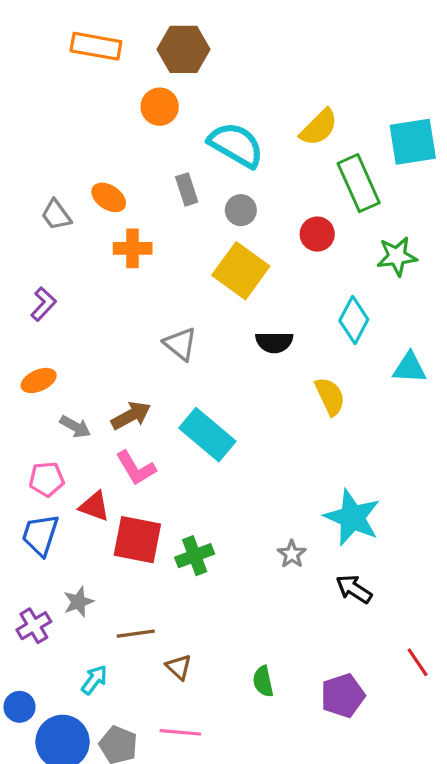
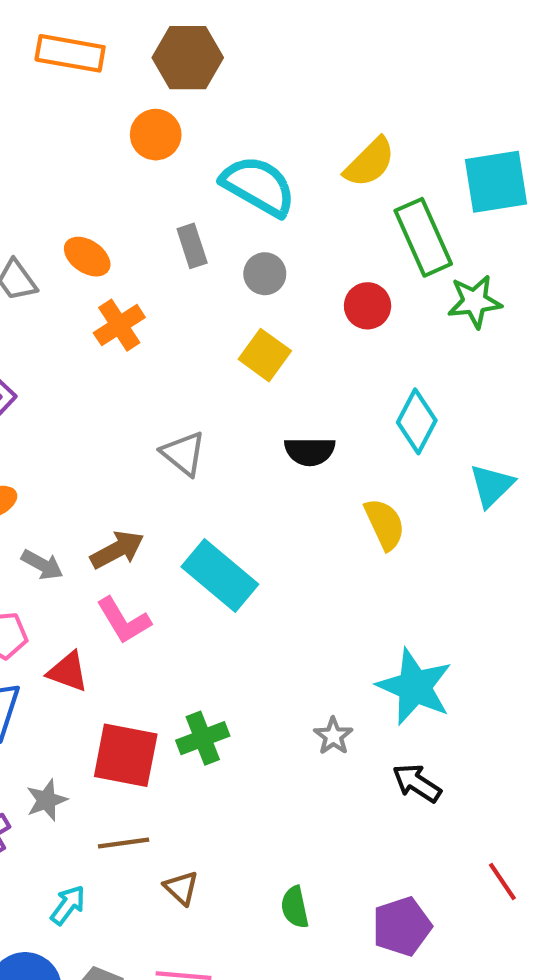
orange cross: (133, 248) -> (119, 325), turned -33
green star: (397, 256) -> (475, 302), moved
yellow square: (241, 271) -> (265, 355), size x0.7
cyan triangle: (410, 368) -> (492, 486), turned -48
red square: (137, 540) -> (126, 755), moved

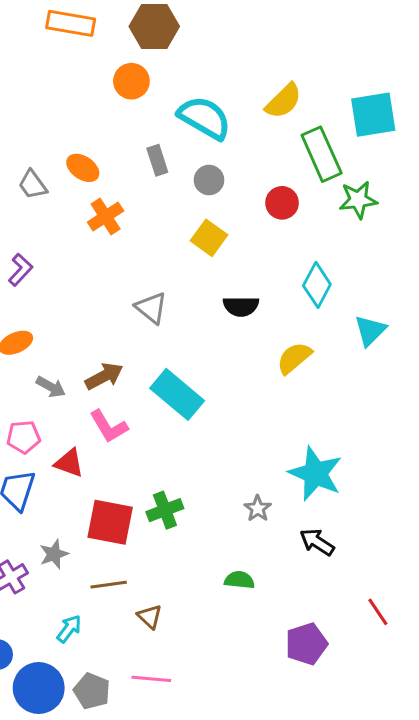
yellow semicircle: (385, 524) -> (294, 358), turned -105
green semicircle: (295, 907) -> (239, 580), moved, turned 108

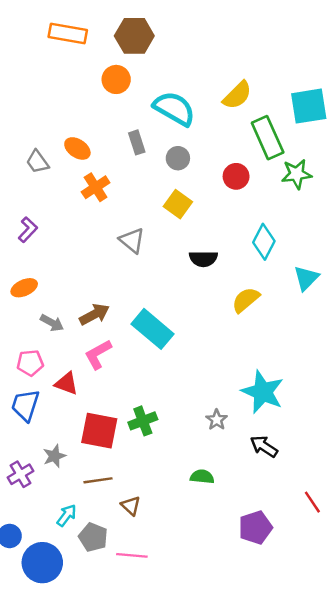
gray triangle: (151, 308) -> (132, 241), moved
pink L-shape: (109, 426) -> (98, 354), turned 92
gray pentagon: (92, 691) -> (93, 537), moved

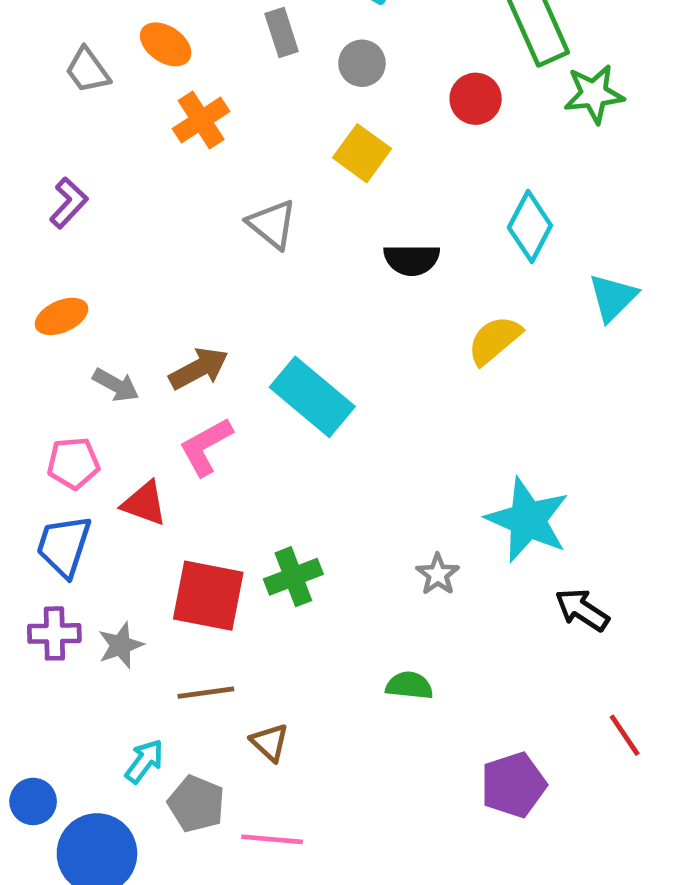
black arrow: (264, 446) -> (582, 610), moved
purple cross: (20, 474) -> (54, 633), moved, turned 30

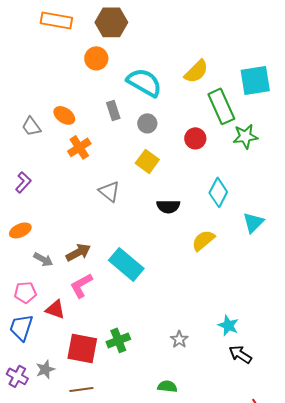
cyan star: (528, 520) -> (228, 325), moved, size x0.6
purple cross: (54, 633) -> (17, 376), moved, turned 30

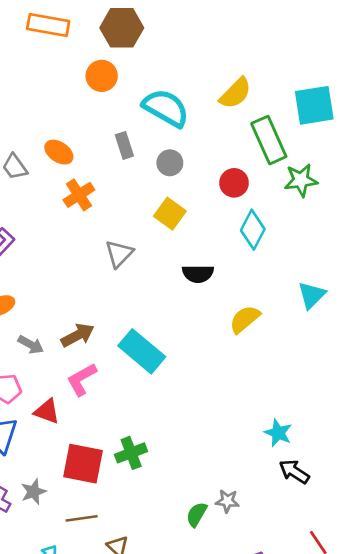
gray triangle: (109, 191) -> (119, 254), turned 35
cyan diamond: (218, 192) -> (253, 230), moved
gray star: (179, 339) -> (227, 501), moved, turned -30
green semicircle: (167, 386) -> (197, 514), turned -66

